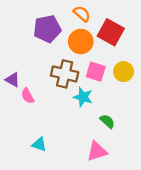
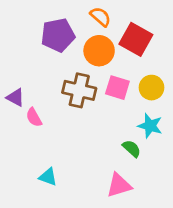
cyan star: (83, 97) -> (150, 126), moved

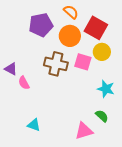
yellow circle: (152, 88) -> (102, 52), moved
green semicircle: (132, 148) -> (102, 116), moved

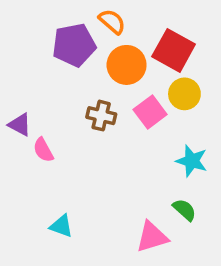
orange semicircle: (71, 12) -> (112, 21), moved
pink square: (83, 62) -> (150, 112), turned 36
brown cross: (56, 64) -> (101, 116), size x0.7

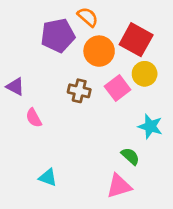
purple triangle: (20, 125) -> (15, 87), moved
green semicircle: (184, 210) -> (130, 156), moved

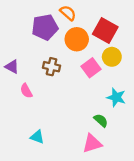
brown cross: (79, 91) -> (51, 67), moved

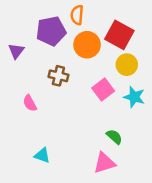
orange semicircle: (68, 13) -> (77, 15), turned -126
purple triangle: (12, 67) -> (16, 51), moved, turned 40
pink square: (91, 68) -> (103, 89), moved
cyan star: (116, 97) -> (134, 97), moved

